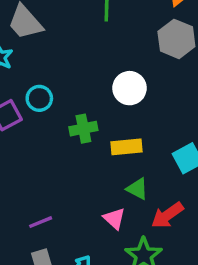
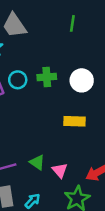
green cross: (83, 129) -> (47, 77), moved
green triangle: (137, 189) -> (37, 162), moved

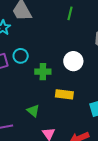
green cross: (47, 77) -> (43, 72), moved
green triangle: (37, 162) -> (33, 111), moved

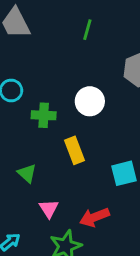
yellow rectangle: (64, 94) -> (75, 150), turned 60

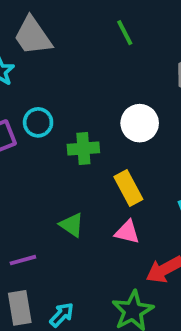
green line: (87, 30) -> (125, 33), turned -36
pink triangle: (49, 209) -> (127, 232), moved, turned -36

